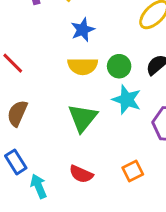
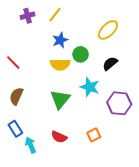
green circle: (119, 66) -> (81, 54), moved

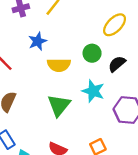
blue star: (60, 40) -> (38, 41), moved
green circle: (81, 54) -> (92, 53), moved

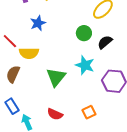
yellow semicircle: (59, 65) -> (29, 53), moved

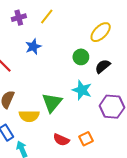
yellow semicircle: (29, 53) -> (29, 116), moved
red semicircle: (55, 114) -> (61, 140), moved

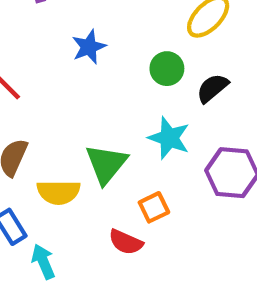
blue star: (33, 47) -> (89, 47), moved
orange square: (86, 139) -> (154, 207), moved

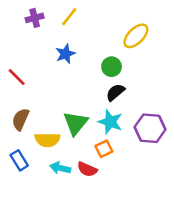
black semicircle: (212, 88) -> (115, 92), moved
cyan star: (169, 138) -> (110, 122), moved
cyan arrow: (43, 262) -> (60, 168), moved, turned -54

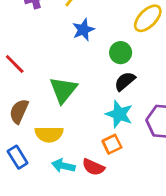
blue star: (65, 54) -> (83, 30), moved
green triangle: (76, 123) -> (63, 90), moved

